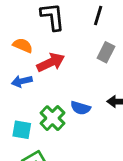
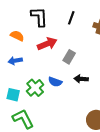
gray rectangle: (106, 52) -> (69, 57), moved
red arrow: (51, 62) -> (47, 44), moved

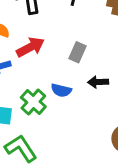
red arrow: (47, 44) -> (30, 47), moved

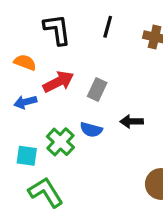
gray rectangle: (77, 52) -> (97, 90), moved

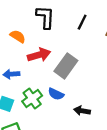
gray rectangle: (97, 90) -> (66, 66), size x1.5
blue arrow: (25, 102) -> (11, 74), moved
black arrow: (132, 121) -> (82, 111), moved

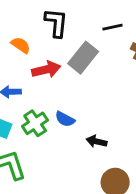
black line: (82, 22) -> (113, 27), moved, turned 49
gray rectangle: (66, 66) -> (83, 58), moved

